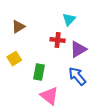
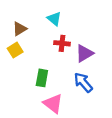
cyan triangle: (69, 19) -> (54, 19), moved, turned -32
yellow square: (14, 59) -> (15, 50), moved

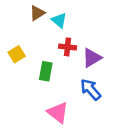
brown triangle: (20, 29) -> (37, 13), moved
green rectangle: (42, 78) -> (46, 71), moved

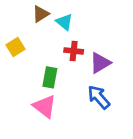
yellow square: (17, 54) -> (16, 47), moved
pink triangle: (58, 112) -> (45, 106), moved

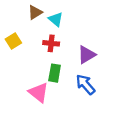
red cross: (74, 51) -> (51, 43), moved
green rectangle: (50, 77) -> (55, 73), moved

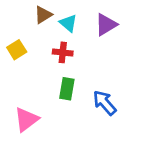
purple triangle: (87, 55) -> (106, 25), moved
pink triangle: (39, 92) -> (26, 119), moved, turned 45

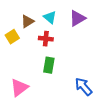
brown triangle: (43, 15) -> (27, 21), moved
blue arrow: (105, 103) -> (83, 87), moved

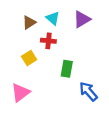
yellow square: (12, 37) -> (29, 58), moved
green rectangle: (49, 65) -> (67, 69), moved

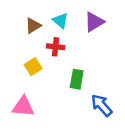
pink triangle: (20, 92) -> (23, 107), turned 42

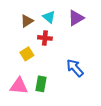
green rectangle: (77, 79) -> (41, 84), moved
blue arrow: (102, 105) -> (75, 68), moved

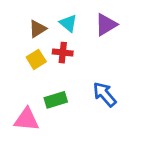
yellow square: (27, 54) -> (36, 59), moved
green rectangle: (41, 84) -> (56, 100), moved, turned 63

